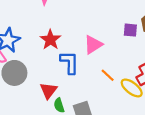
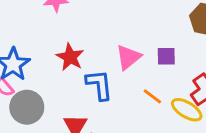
purple square: (130, 30) -> (166, 56), moved

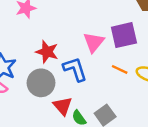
purple square: (166, 56) -> (124, 35), size x1.6
gray circle: (27, 107) -> (41, 83), moved

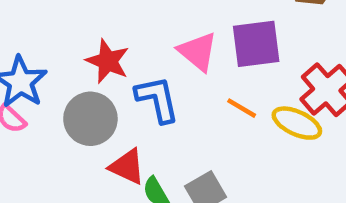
pink triangle: (94, 42) -> (198, 52), turned -35
red triangle: (63, 106) -> (127, 167), turned -30

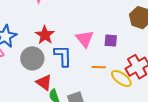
purple square: (256, 44) -> (111, 41), size x0.6
orange line: (242, 108) -> (99, 67), turned -40

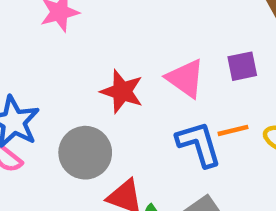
red star: (45, 35) -> (122, 91), moved
blue L-shape: (63, 56) -> (199, 144), moved

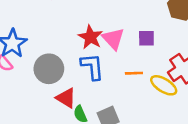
red star: (122, 91) -> (90, 37), moved
blue L-shape: (199, 144) -> (92, 67), moved

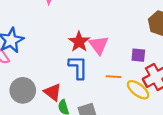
purple square: (146, 38) -> (138, 55), moved
gray circle: (49, 69) -> (23, 90), moved

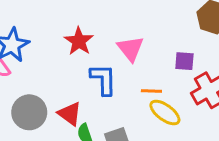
red star: (79, 42) -> (79, 41), moved
yellow ellipse: (138, 90) -> (165, 113), moved

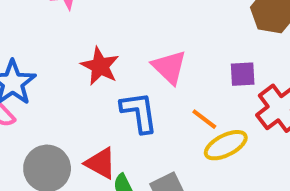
orange line: (151, 91) -> (204, 119), turned 42
yellow ellipse: (165, 113) -> (226, 145), turned -56

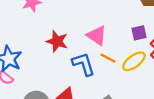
orange line: (204, 119) -> (108, 58), moved
yellow ellipse: (226, 145) -> (134, 61), moved

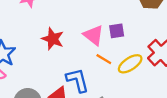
purple square: (139, 33) -> (117, 31), moved
blue L-shape: (83, 64) -> (77, 80), moved

